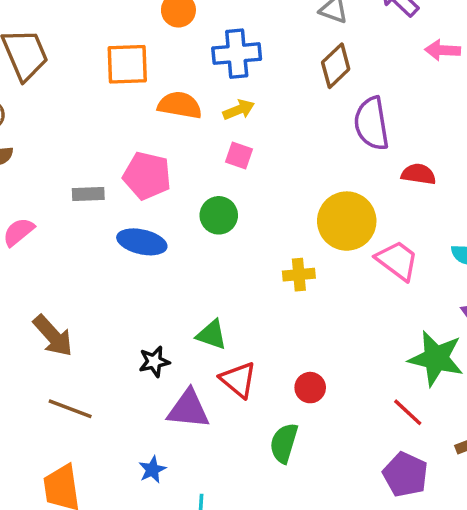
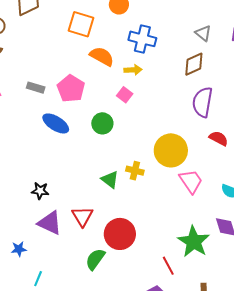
green triangle: (212, 335) -> (110, 180), moved
red circle: (310, 388) -> (120, 234), size x1.8

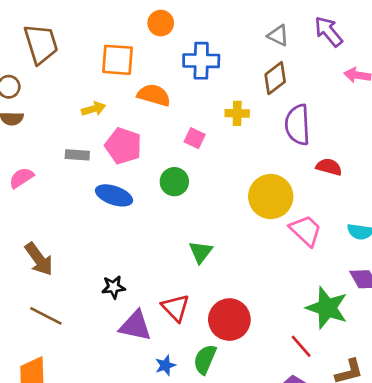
yellow arrow: (133, 70) -> (94, 109), moved
yellow cross: (135, 171) -> (237, 113), moved
green triangle: (110, 180) -> (201, 252), turned 42
blue star: (19, 249) -> (165, 365), moved

